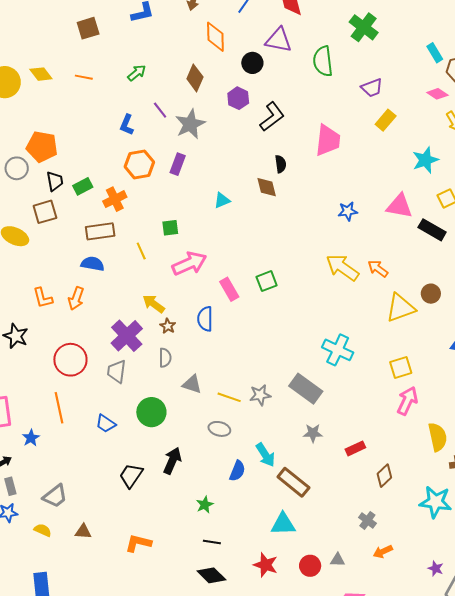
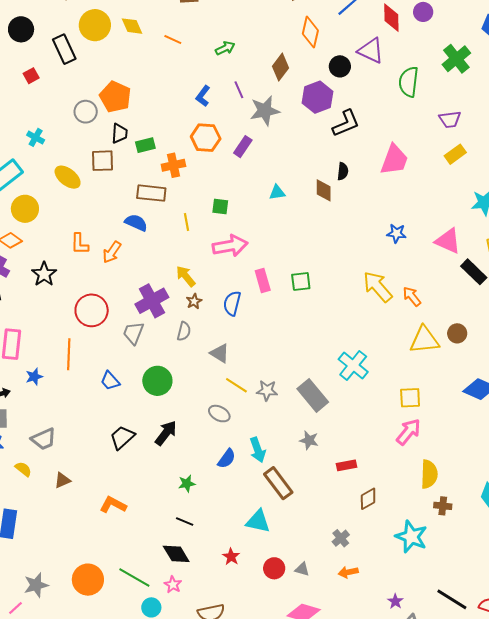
purple hexagon: (238, 98) -> (317, 97), size x1.4
gray triangle: (192, 384) -> (220, 353), moved
brown triangle: (83, 532) -> (62, 480), turned -42
red star: (266, 565) -> (231, 557), size x0.7

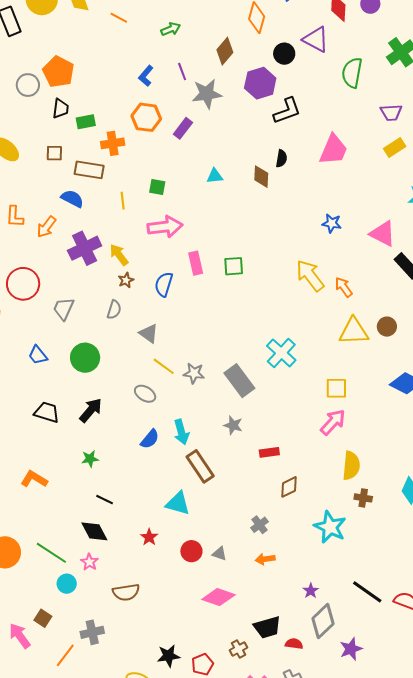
brown square: (103, 161) -> (54, 153), moved, size x0.7
purple cross: (152, 301) -> (85, 248), moved
black trapezoid: (122, 437) -> (47, 412), turned 56
green star: (187, 484) -> (90, 459), moved

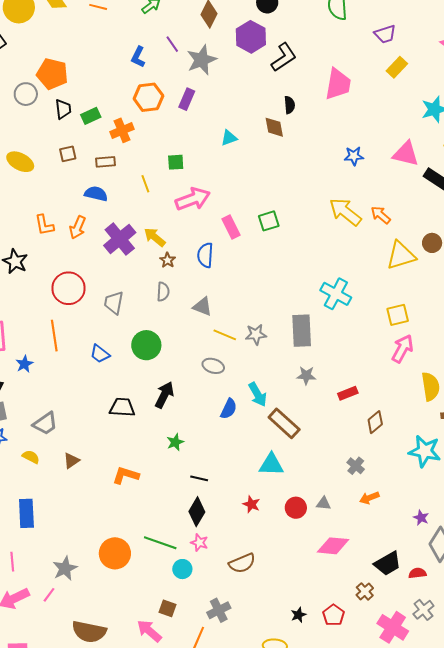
brown rectangle: (89, 170) -> (105, 162), size x0.7
gray rectangle: (239, 381) -> (302, 331), turned 48
black diamond: (94, 531) -> (197, 512), turned 72
black star: (168, 656) -> (298, 615), size x0.7

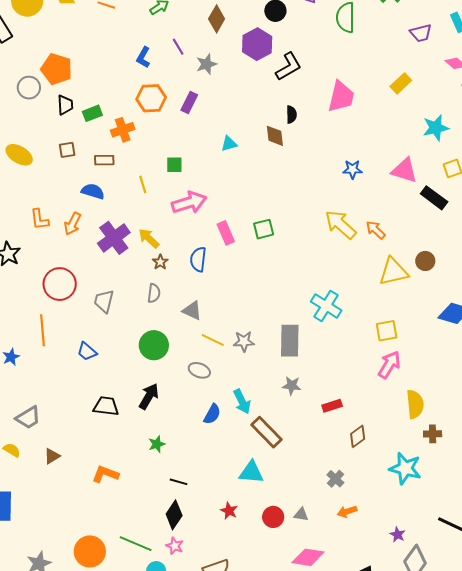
purple trapezoid: (385, 34) -> (421, 33), moved
gray star: (202, 60) -> (206, 64), size x0.7
green circle: (146, 345) -> (154, 345), moved

